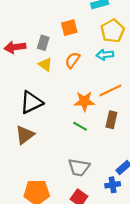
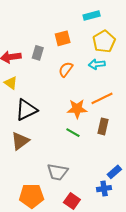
yellow triangle: (45, 64) -> (11, 83), moved
gray trapezoid: (79, 167) -> (57, 172), moved

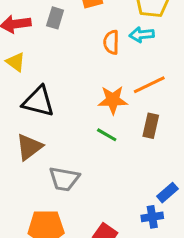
orange semicircle: (66, 69) -> (111, 42), moved, turned -35
black triangle: (26, 110) -> (38, 101), turned 40
gray trapezoid: (57, 172) -> (64, 179), moved

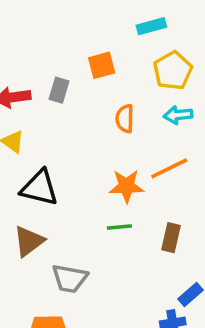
cyan arrow: (142, 35) -> (178, 115), moved
brown rectangle: (151, 126) -> (171, 238), moved
green line: (107, 135) -> (119, 227), turned -35

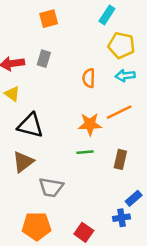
cyan rectangle: (151, 26) -> (107, 15), turned -42
orange square: (102, 65) -> (49, 19), moved
yellow pentagon: (173, 71) -> (121, 45), turned -30

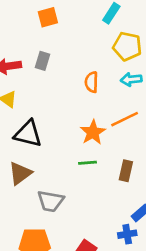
orange star: (90, 124) -> (93, 132), turned -30

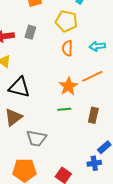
yellow pentagon: (127, 46) -> (66, 21), moved

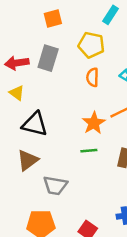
gray rectangle: (30, 32) -> (48, 58), size x1.5

